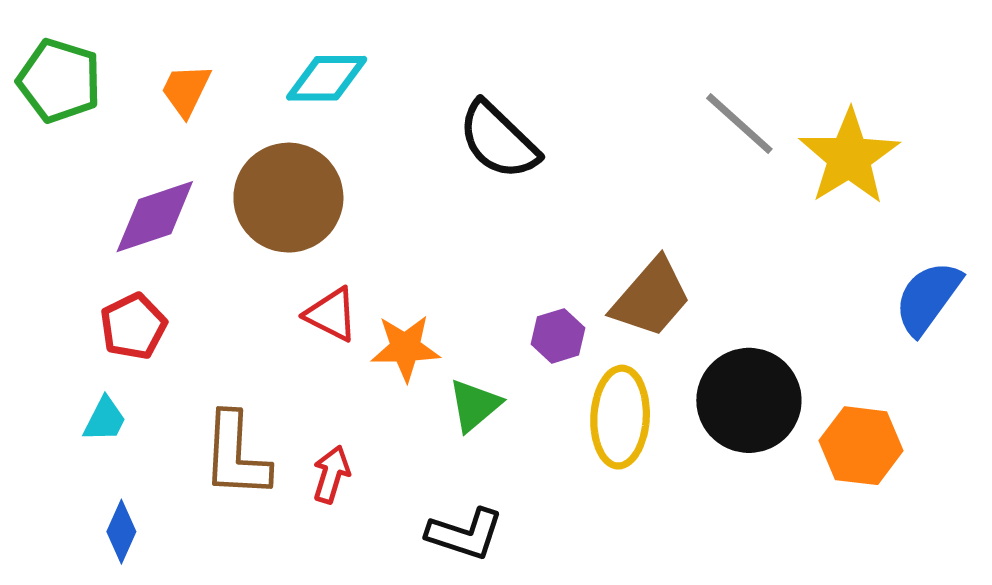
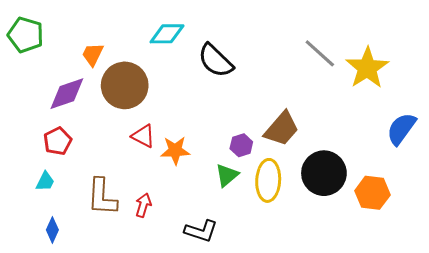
cyan diamond: (327, 78) -> (167, 34), moved
orange trapezoid: (186, 90) -> (93, 54), moved
green triangle: (475, 405) -> (227, 175), moved

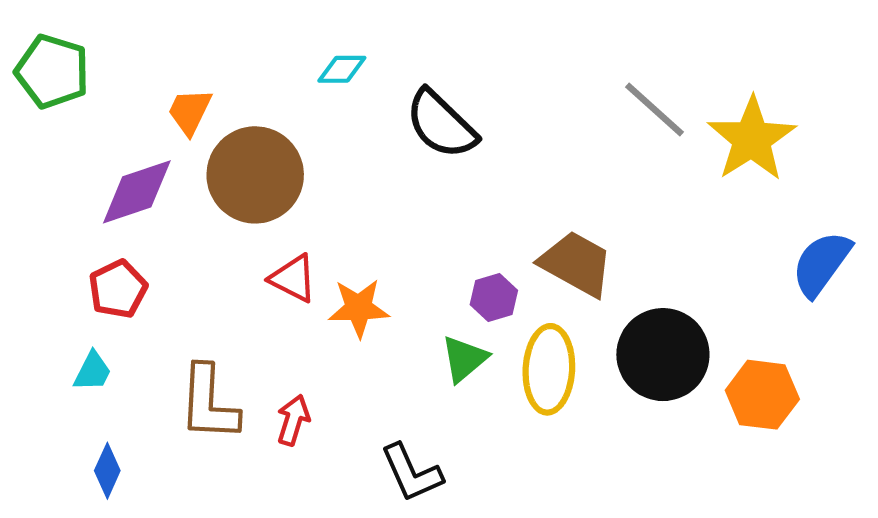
cyan diamond: (167, 34) -> (342, 69), size x0.7
brown trapezoid: (282, 129) -> (576, 264), turned -102
black L-shape: (201, 231) -> (412, 473), turned 48

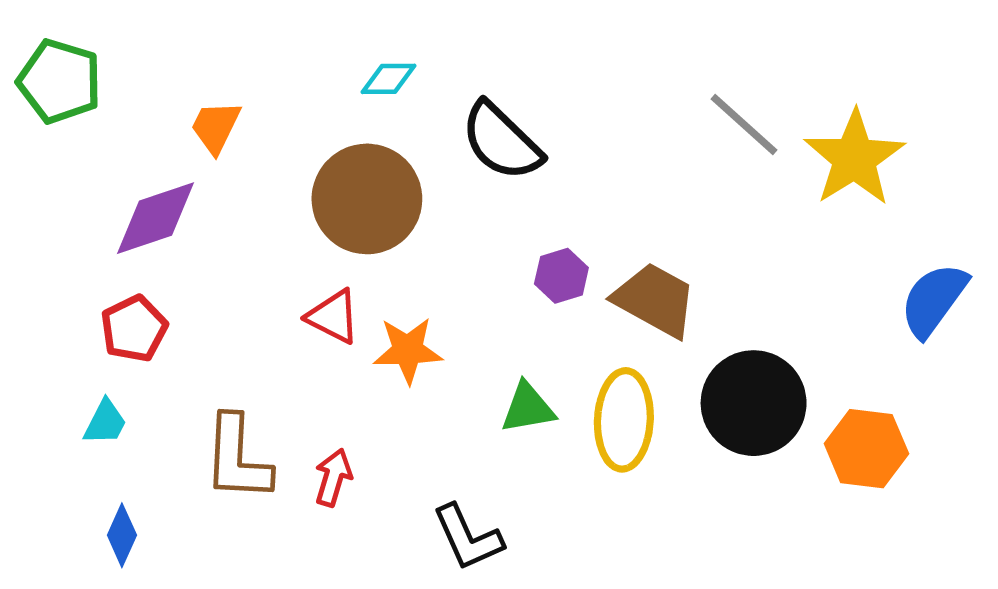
brown circle: (255, 175) -> (367, 199), moved
purple hexagon: (494, 297) -> (561, 276), moved
green triangle: (464, 359) -> (528, 408), turned 30

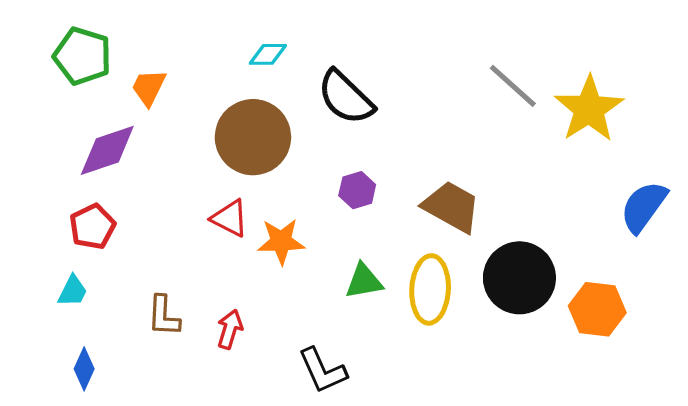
green pentagon: (60, 81) -> (82, 56), moved
purple hexagon: (561, 276) -> (357, 190), moved
brown L-shape: (237, 458) -> (164, 316), size x0.7

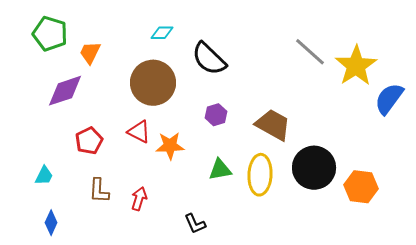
blue semicircle: (644, 207) -> (389, 99), moved
red pentagon: (92, 227) -> (89, 141), moved
black L-shape: (322, 371) -> (195, 224), size x0.7

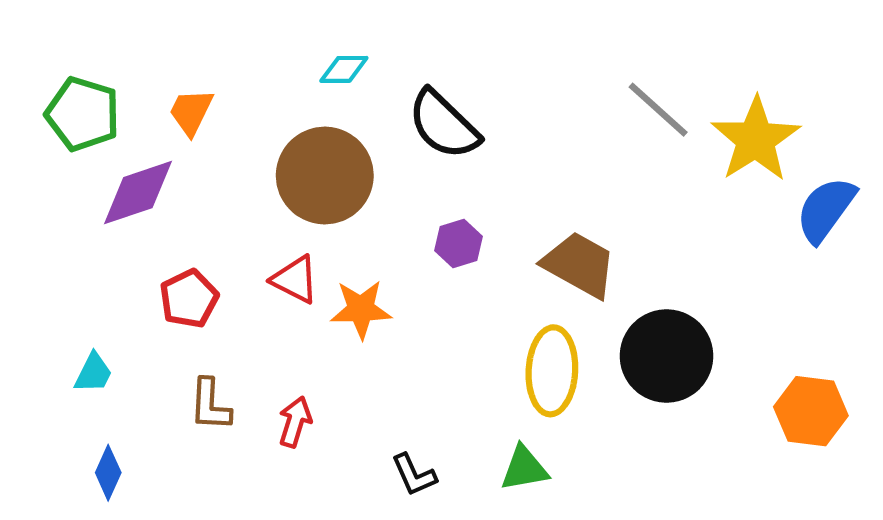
green pentagon: (50, 34) -> (83, 114), moved
green triangle: (220, 170) -> (524, 468), moved
orange hexagon: (361, 187) -> (811, 411), moved

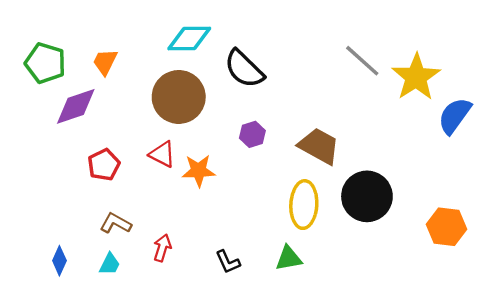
cyan diamond: (344, 69) -> (189, 38), size x1.6
cyan trapezoid: (93, 373) -> (110, 264), moved
brown L-shape: (210, 405) -> (116, 223), turned 116
red arrow: (295, 422) -> (162, 248), moved

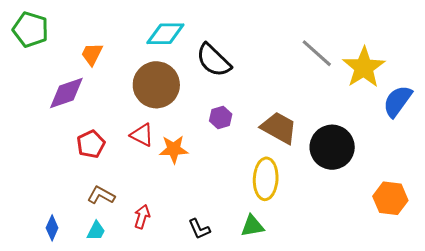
green pentagon: (45, 63) -> (31, 30), moved
black circle: (367, 196) -> (332, 147), moved

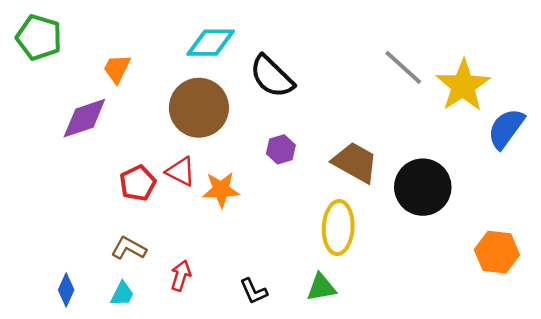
red pentagon: (91, 144) -> (138, 183), moved

